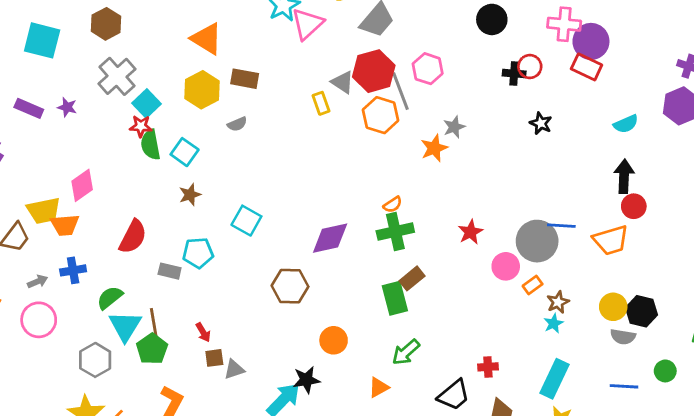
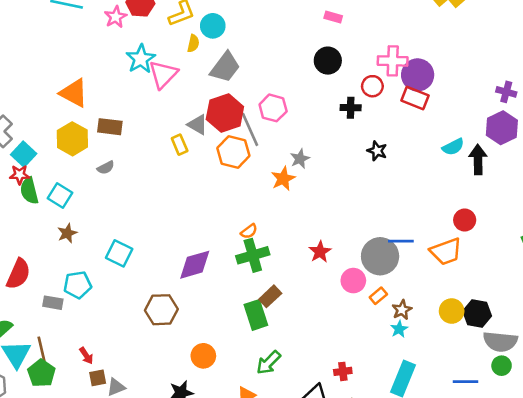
red circle: (530, 67) -> (372, 86), moved
black arrow: (624, 176) -> (478, 160), moved
gray semicircle: (623, 337) -> (500, 342), moved, size x1.5

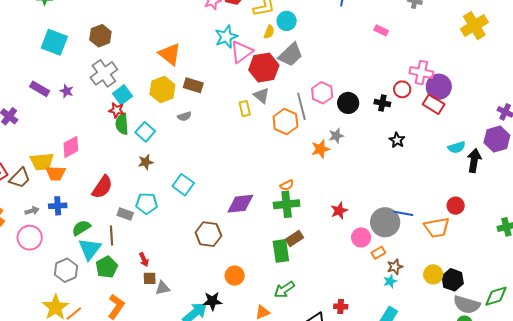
black circle: (328, 61) -> (348, 103), moved
red hexagon: (225, 113) -> (264, 68), moved
brown line: (41, 349) -> (112, 235), moved

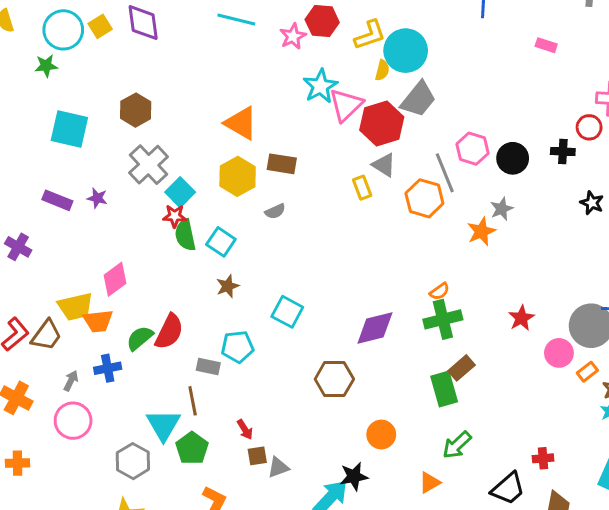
cyan circle: (287, 21) -> (406, 51), size x1.5
gray arrow: (32, 211) -> (71, 381), turned -40
green semicircle: (81, 228) -> (140, 338), moved

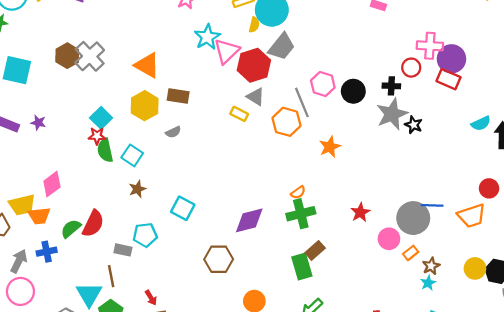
gray cross: (149, 165) -> (90, 56), moved
yellow rectangle: (362, 188) -> (239, 114), turned -42
gray star: (502, 209) -> (392, 114), moved, size x1.8
gray arrow: (71, 381) -> (19, 261), size x1.5

